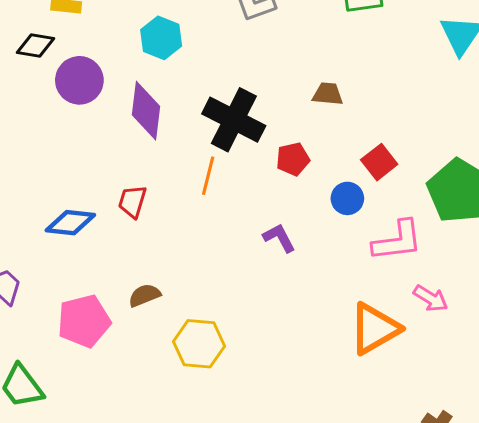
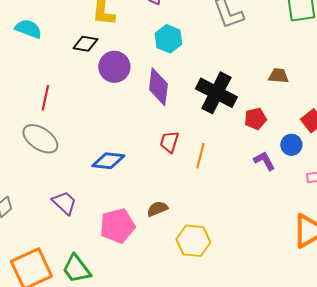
orange line: (208, 176) -> (200, 156), moved
red trapezoid: (132, 201) -> (169, 142), moved
purple L-shape: (279, 238) -> (264, 161), moved

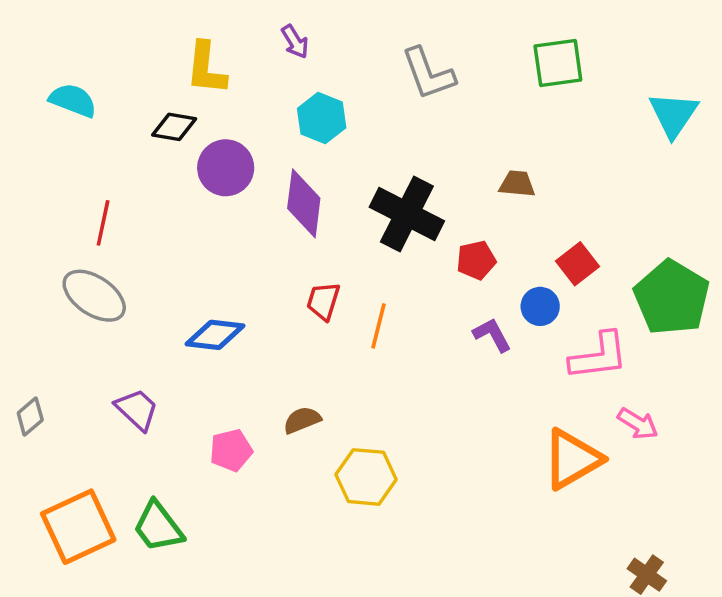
pink pentagon: (117, 226) -> (231, 450), size x0.7

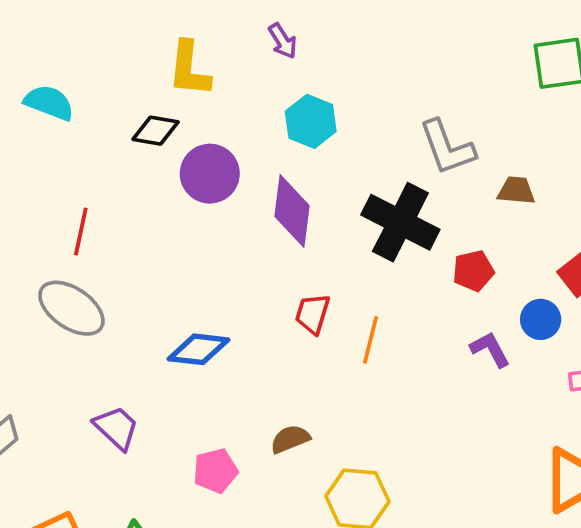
gray L-shape: (428, 74) -> (447, 147), moved

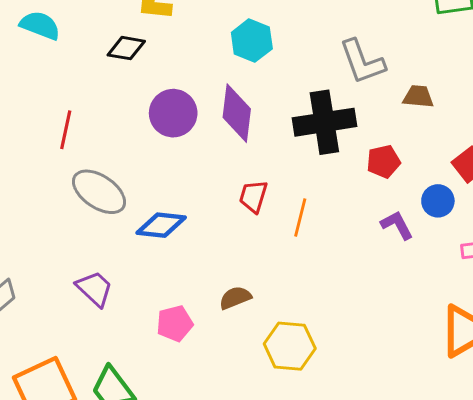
purple circle: (210, 174) -> (173, 113), moved
black cross: (400, 222) -> (324, 122), turned -36
gray ellipse: (71, 308) -> (99, 192), moved

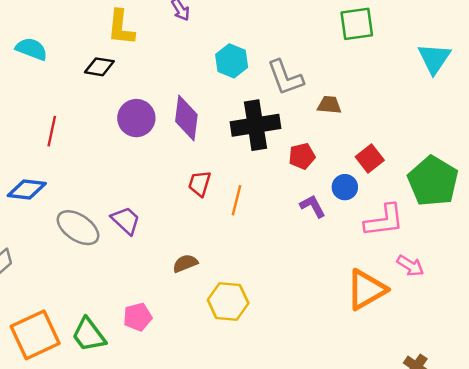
cyan hexagon: (252, 41) -> (232, 61), moved
gray ellipse: (99, 192) -> (78, 228), moved
blue diamond: (161, 225) -> (27, 190), moved
purple trapezoid: (94, 289) -> (126, 220), moved
pink pentagon: (175, 323) -> (138, 317), moved

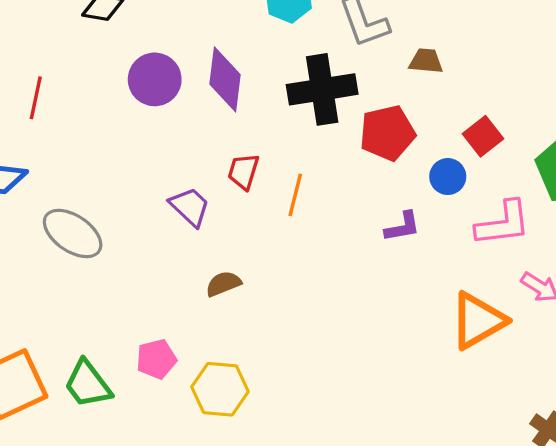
red pentagon: (302, 156) -> (387, 133), size x1.5
purple L-shape: (313, 206) -> (403, 227), moved, turned 108
purple trapezoid: (126, 220) -> (190, 207), moved
yellow hexagon: (228, 301) -> (220, 389), moved

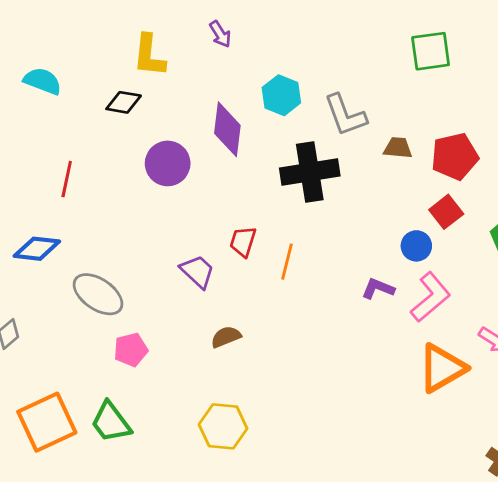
purple diamond: (225, 79) -> (227, 129), moved
red pentagon: (387, 133) -> (455, 156), moved
pink L-shape: (503, 223) -> (431, 297), moved, turned -33
purple L-shape: (403, 227) -> (378, 289), turned -148
pink pentagon: (156, 359) -> (131, 350), moved

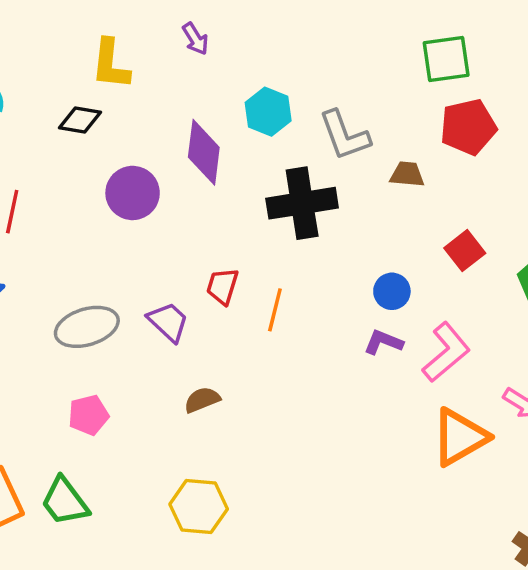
red pentagon: (455, 156) -> (468, 127), moved
blue circle: (416, 246) -> (392, 291), moved
gray ellipse: (98, 294) -> (87, 327), moved, turned -51

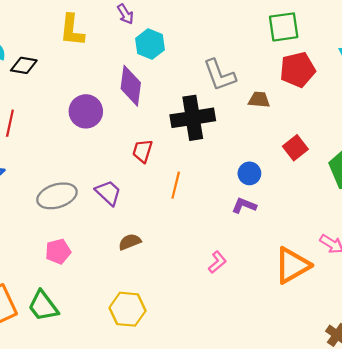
cyan hexagon: (268, 112) -> (150, 44), moved
black diamond: (80, 120) -> (24, 65), moved
red trapezoid: (222, 286) -> (143, 151), moved
pink L-shape: (446, 352) -> (217, 262), moved, size x0.6

